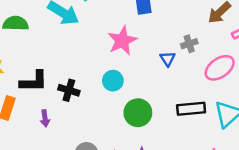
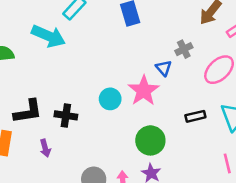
pink star: (122, 41) -> (144, 91), moved
black rectangle: (191, 109) -> (195, 116), size x0.7
green circle: (138, 113) -> (150, 140), moved

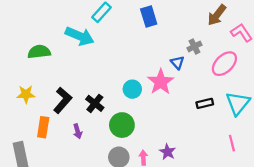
black L-shape: (28, 112) -> (63, 100), turned -40
black cross: (66, 115) -> (95, 103), turned 30
green circle: (150, 140) -> (122, 125), moved

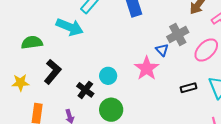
gray cross: (194, 46) -> (178, 34), size x1.5
cyan circle: (132, 89) -> (108, 76), moved
black L-shape: (63, 100) -> (53, 72), moved

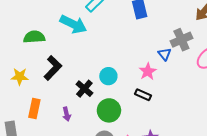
pink star: (147, 68) -> (148, 71), size x0.7
black rectangle: (189, 88) -> (143, 95), moved, turned 35

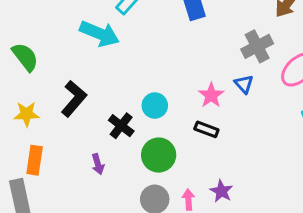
green semicircle: (34, 37) -> (25, 57), moved, turned 60
blue triangle: (165, 54) -> (244, 84), moved
orange rectangle: (34, 109) -> (35, 160), moved

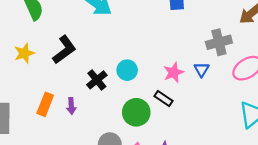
yellow star: (27, 114) -> (24, 53), turned -30
green circle: (159, 155) -> (136, 112), moved
orange rectangle: (35, 160) -> (45, 104), moved

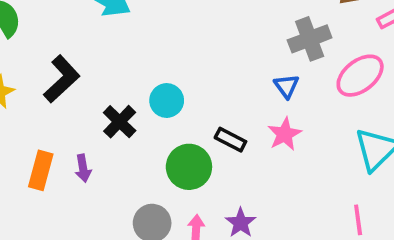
pink star: (174, 72) -> (285, 134), moved

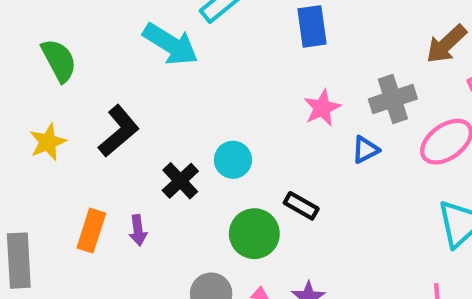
blue triangle: (286, 86) -> (365, 150), turned 36
pink star: (285, 134) -> (322, 108), moved

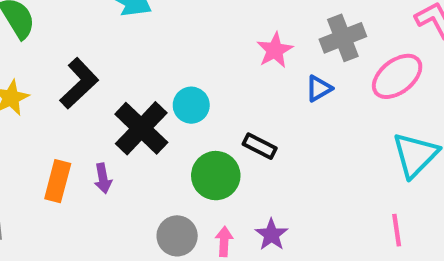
black cross: (180, 181) -> (141, 128), size x1.5

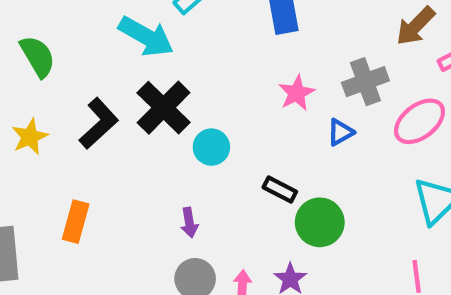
black cross: (141, 128) -> (164, 108), moved
green circle: (216, 176) -> (320, 222), moved
purple arrow: (103, 178) -> (189, 223), moved

